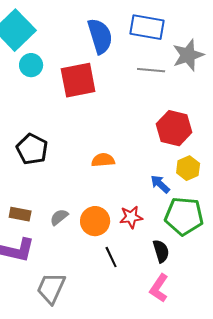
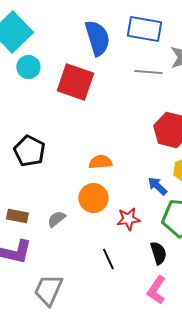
red square: (78, 80) -> (75, 82), turned 30
orange circle: (95, 221) -> (93, 198), moved

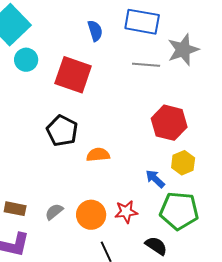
blue semicircle: (97, 38) -> (95, 31), size x0.6
black pentagon: (29, 151) -> (62, 131), moved
orange circle: (93, 198) -> (91, 215), moved
black semicircle: (158, 253) -> (156, 246), turned -40

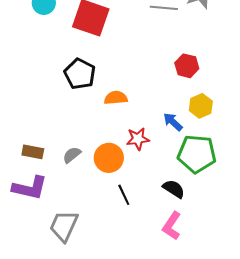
red hexagon: (169, 123) -> (187, 66), size x0.7
red star: (126, 212) -> (138, 139), moved

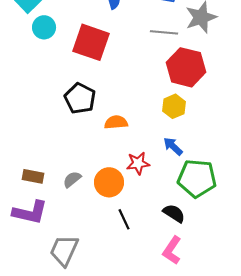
red hexagon: (187, 66) -> (186, 67), moved, size x1.6
yellow hexagon: (201, 106) -> (174, 106), moved

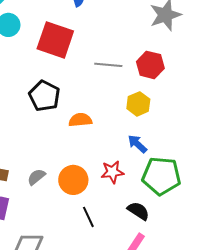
gray line: (164, 32) -> (108, 65), moved
red hexagon: (186, 67) -> (150, 65), size x0.7
red star: (138, 163) -> (112, 172), moved

